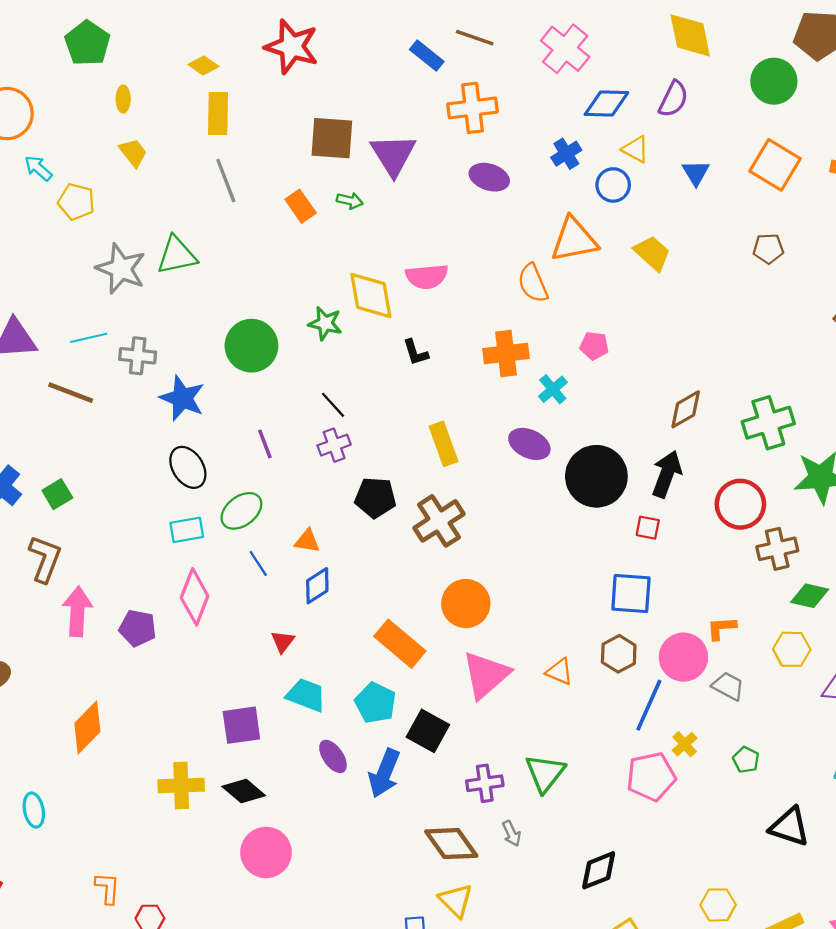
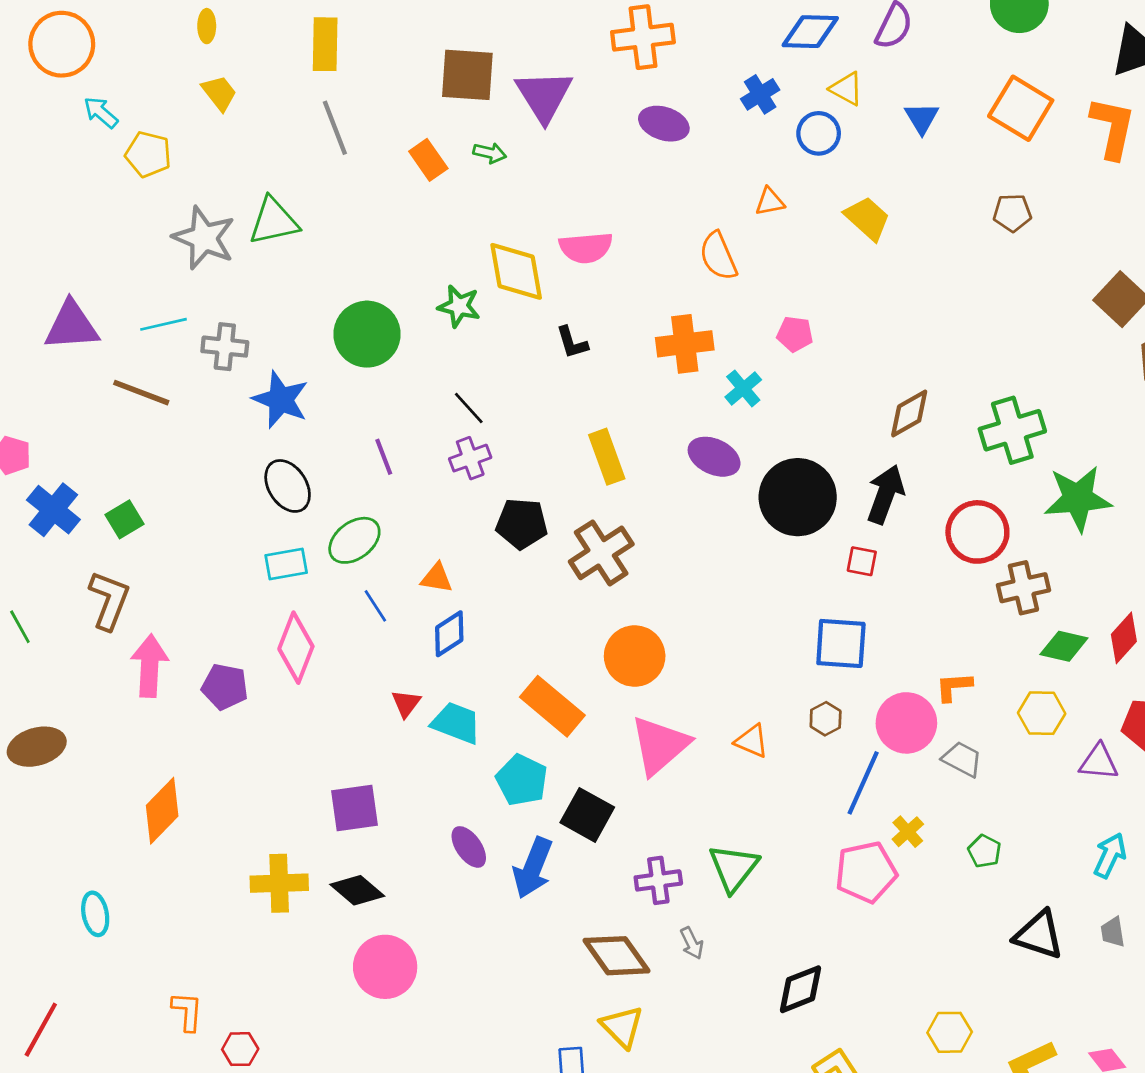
orange triangle: (574, 240) -> (770, 202), size x0.5
brown hexagon: (619, 654) -> (826, 719), size x0.7
cyan trapezoid: (306, 695) -> (456, 723), moved

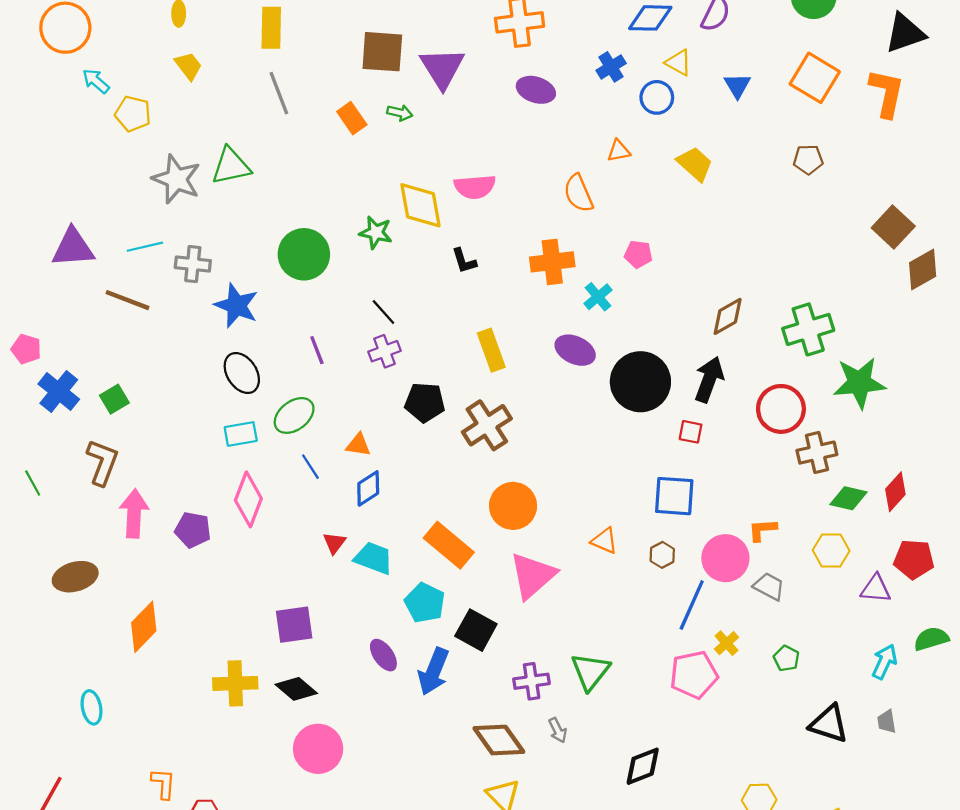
orange triangle: (752, 741) -> (605, 541), moved
brown ellipse: (37, 747) -> (75, 577), moved

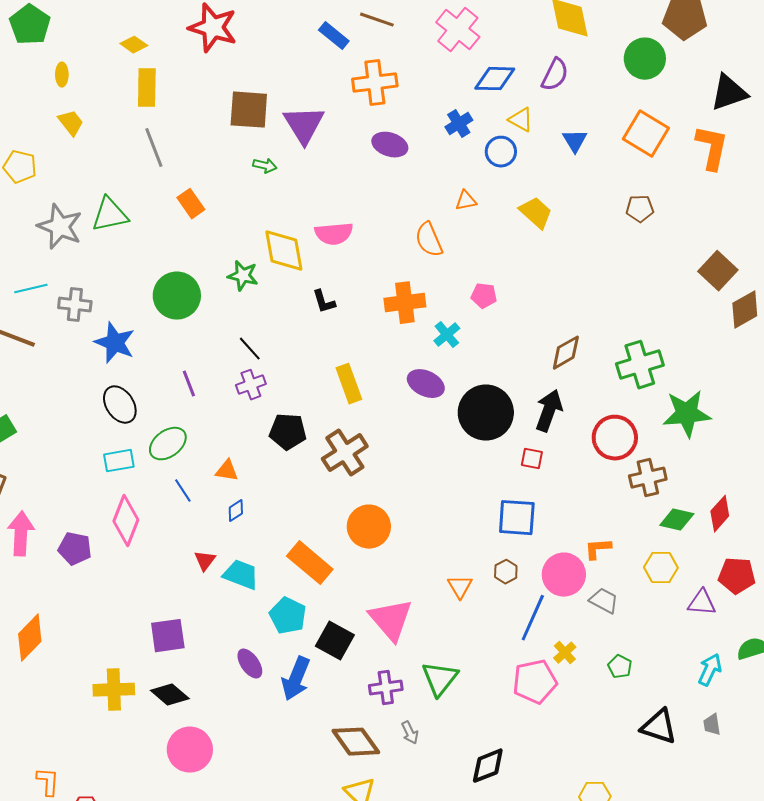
orange rectangle: (352, 118) -> (191, 204), moved
blue diamond: (368, 488) -> (236, 511), size x0.7
orange triangle: (605, 541) -> (460, 587), moved, turned 36
pink triangle: (533, 576) -> (391, 620), moved, turned -30

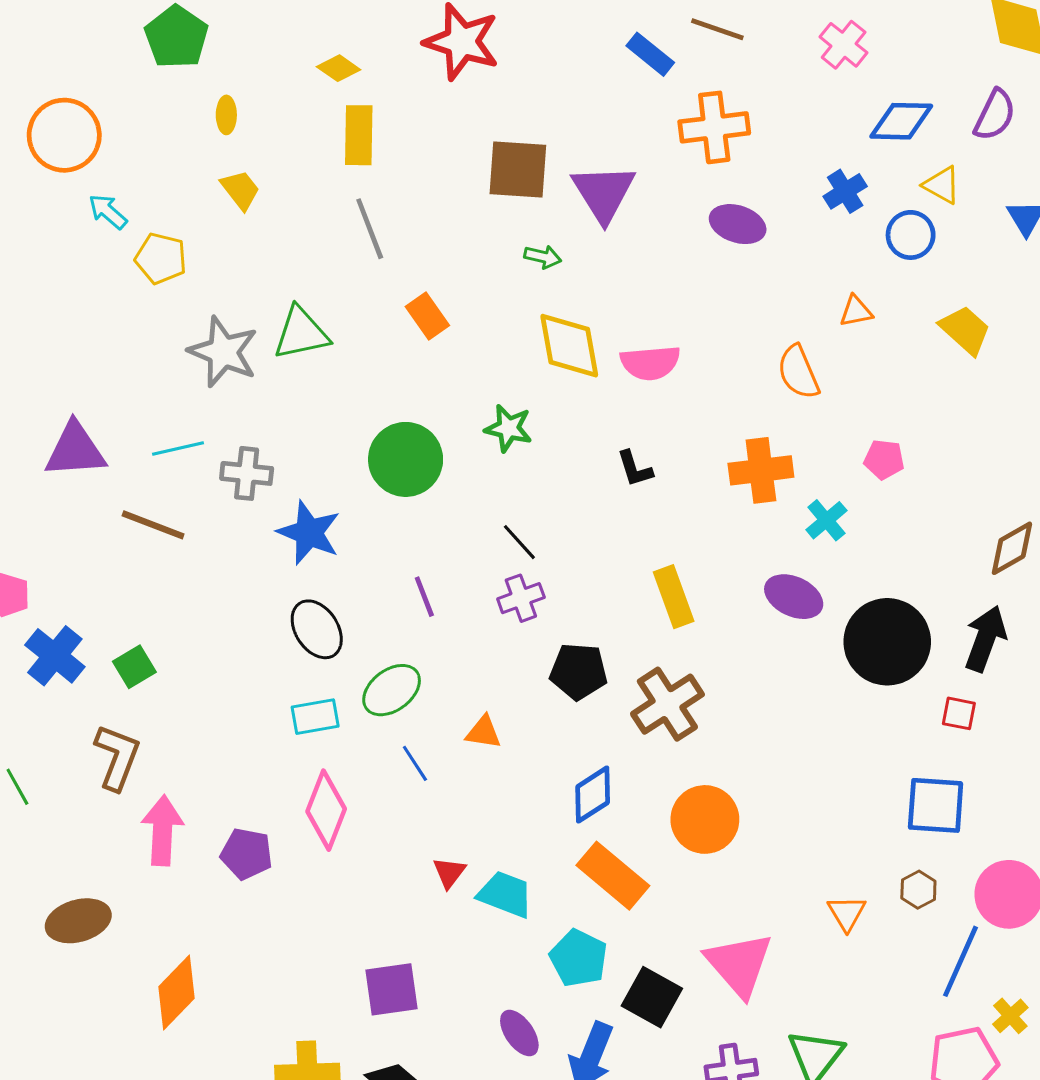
pink cross: (458, 30) -> (844, 45), size x0.7
yellow diamond: (284, 251) -> (569, 346), moved
blue diamond: (236, 511) -> (593, 795), moved, size x1.6

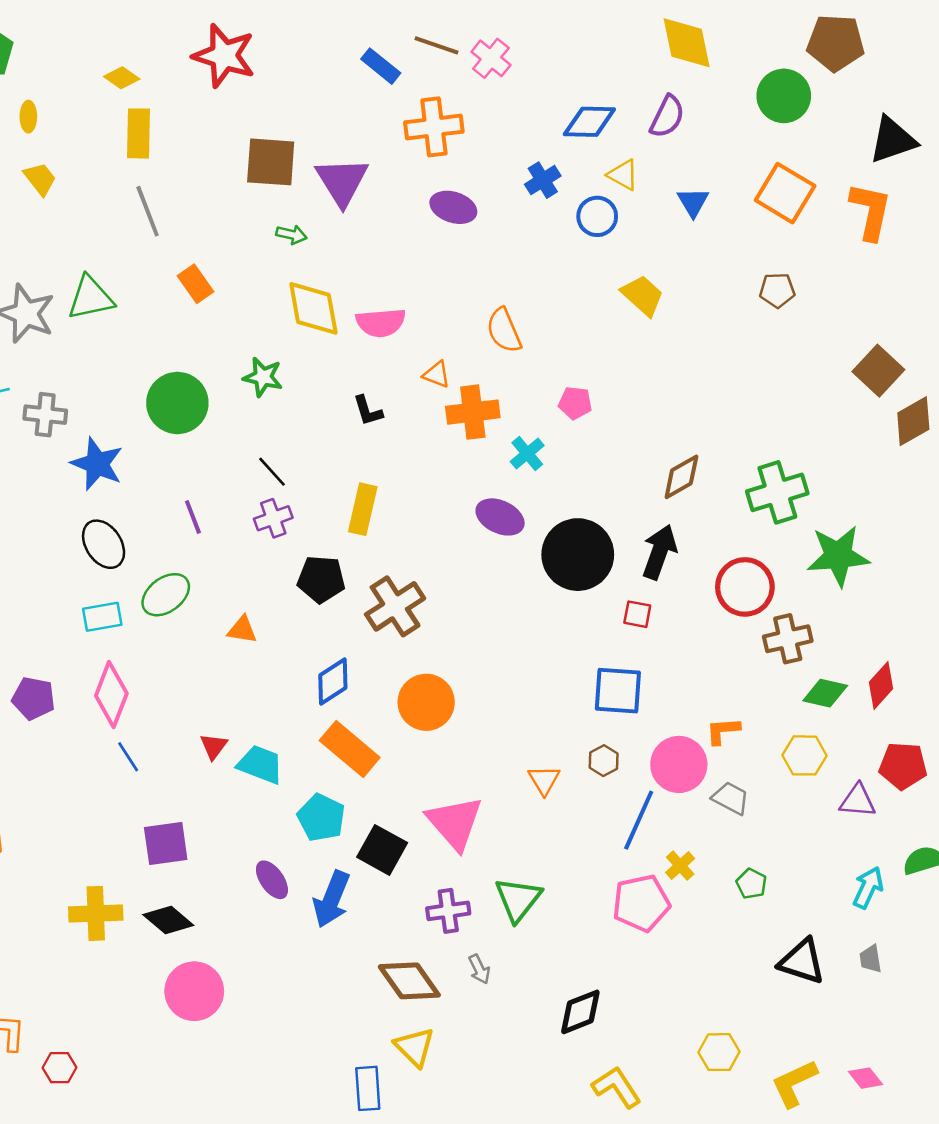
pink cross: (844, 45) -> (491, 58), moved
orange triangle: (856, 311) -> (437, 374), moved, turned 32
yellow rectangle: (674, 597) -> (363, 509), moved, turned 33
blue line: (415, 763) -> (128, 757), moved
purple pentagon: (247, 854) -> (34, 698), moved

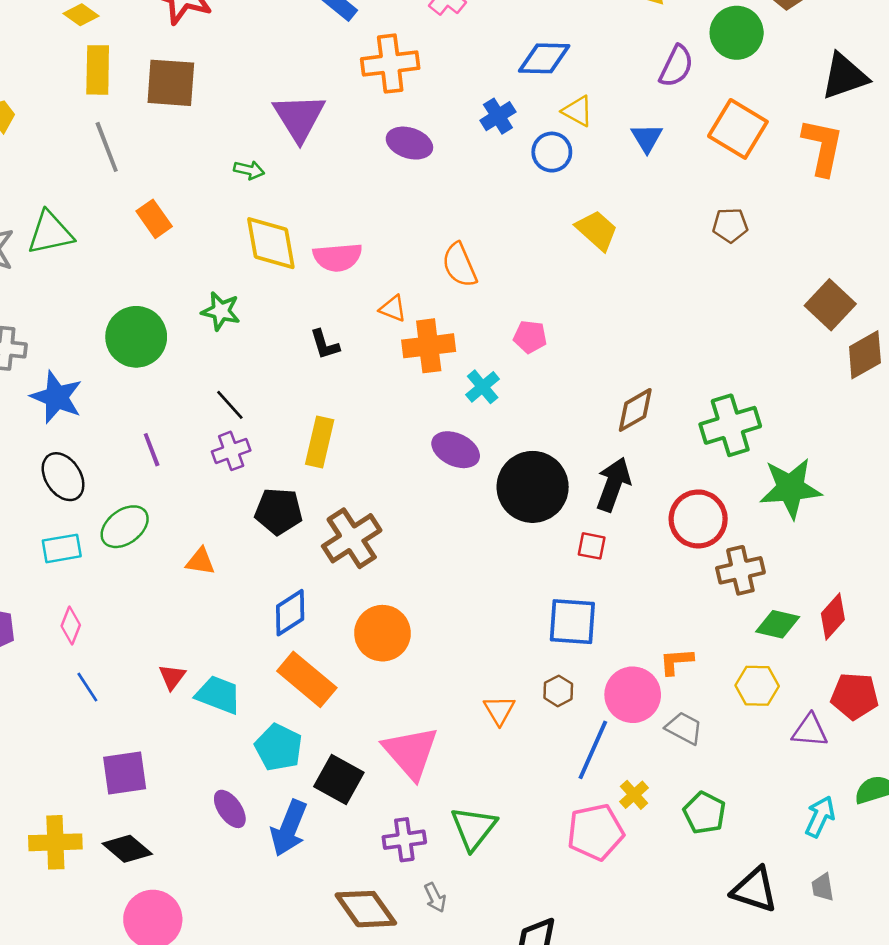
purple semicircle: (667, 117) -> (676, 66), moved
brown square: (271, 162) -> (171, 83), moved
pink diamond: (111, 694) -> (71, 625), size x0.6
green pentagon: (751, 884) -> (705, 813), size x1.4

